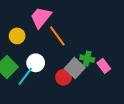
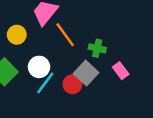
green cross: (87, 59) -> (97, 48), moved
cyan line: (25, 76) -> (45, 83), moved

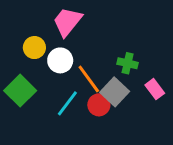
orange line: (65, 35) -> (89, 79), moved
white circle: (39, 67) -> (60, 60), moved

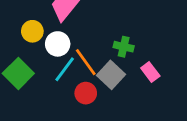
cyan line: (67, 103) -> (65, 69), moved
red circle: (99, 105) -> (86, 93), moved

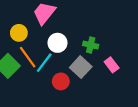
white circle: (58, 44) -> (57, 43), moved
orange line: (86, 62) -> (28, 57), moved

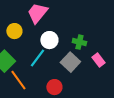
orange line: (28, 57) -> (18, 80), moved
red circle: (61, 81) -> (54, 87), moved

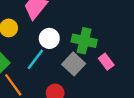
green cross: (79, 42) -> (84, 41), size x1.5

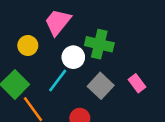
green cross: (84, 41) -> (99, 44), moved

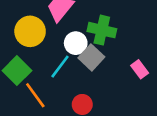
yellow circle: (28, 45) -> (30, 31), size x1.5
gray square: (101, 86) -> (91, 57), moved

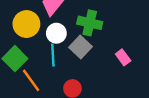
white circle: (76, 43) -> (56, 33), moved
cyan line: (60, 67) -> (53, 55), turned -40

